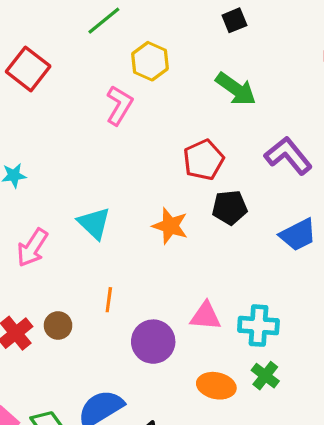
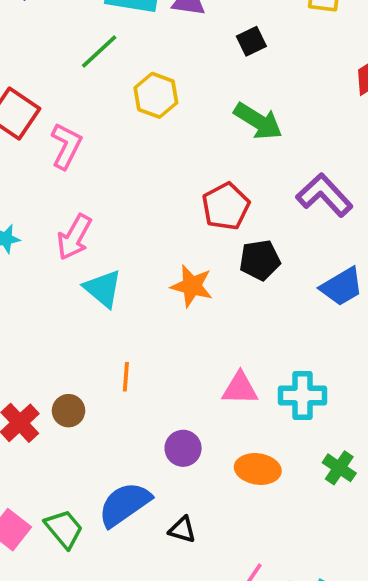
pink L-shape: (119, 105) -> (66, 146), moved
pink arrow: (32, 248) -> (74, 237), moved
purple circle: (153, 342) -> (183, 448), moved, size x0.7
green cross: (265, 376) -> (339, 468), moved

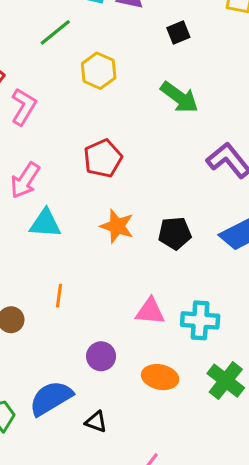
red pentagon: (226, 206) -> (103, 158), moved
black pentagon: (260, 260) -> (175, 233), moved
cyan triangle: (103, 289) -> (45, 223), turned -40
green cross: (339, 468) -> (226, 381), size x1.4

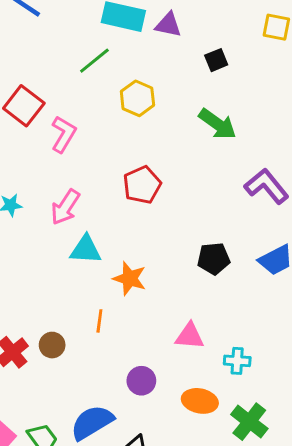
orange star: (117, 226) -> (130, 278), moved
cyan cross: (200, 320) -> (237, 361), moved, size x0.7
green cross: (226, 381) -> (249, 422), moved

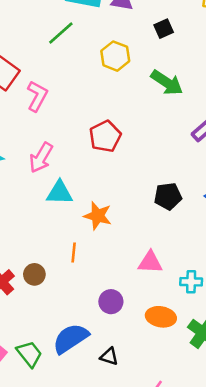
yellow hexagon: (137, 98) -> (115, 56), moved

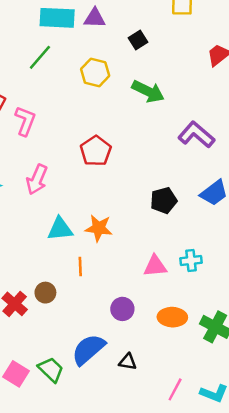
cyan triangle: (60, 193) -> (60, 229), moved
cyan cross: (191, 282) -> (191, 261), moved

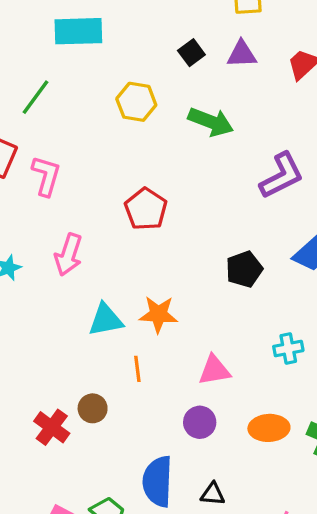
purple triangle: (95, 18) -> (242, 54), moved
green line: (40, 57) -> (35, 97), moved
purple L-shape: (196, 135) -> (282, 176), turned 117
pink triangle: (155, 266) -> (214, 370), moved
blue semicircle: (88, 349) -> (158, 481), turned -42

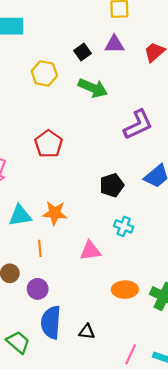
black square: (191, 53) -> (82, 52), moved
cyan cross: (288, 348) -> (124, 226), moved, turned 30
purple circle: (200, 422) -> (38, 289), moved

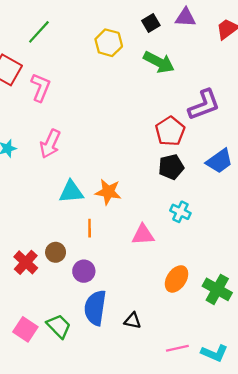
red pentagon: (49, 144) -> (170, 131), moved
orange ellipse: (125, 290) -> (177, 279), turned -60
pink line: (131, 354) -> (177, 348), turned 48

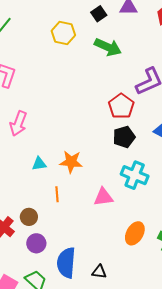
cyan triangle: (71, 192) -> (39, 164), size x0.7
cyan cross: (180, 212) -> (135, 175), size x1.5
purple circle: (84, 271) -> (36, 243), moved

